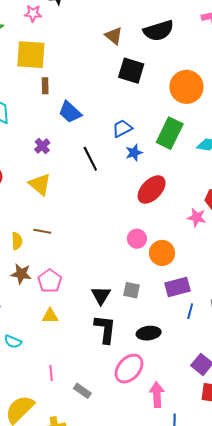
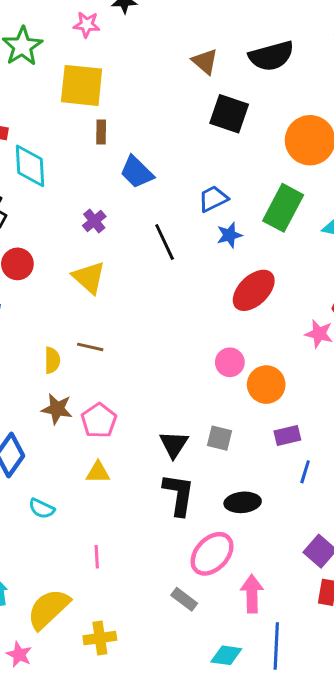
purple rectangle: (177, 287) -> (287, 436), size x0.7
gray rectangle: (82, 391) -> (184, 599), moved

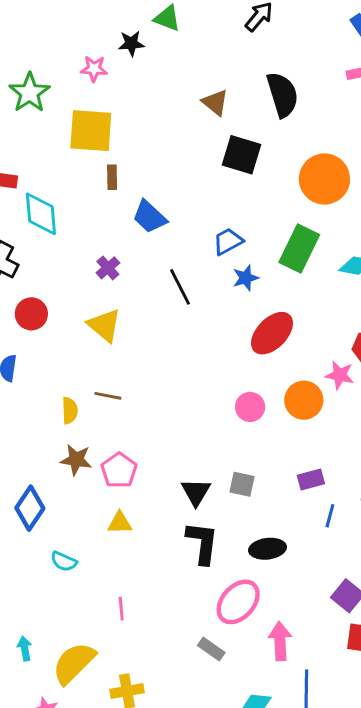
black semicircle: (271, 56) -> (282, 95), turned -90
orange circle: (266, 385) -> (304, 400), moved

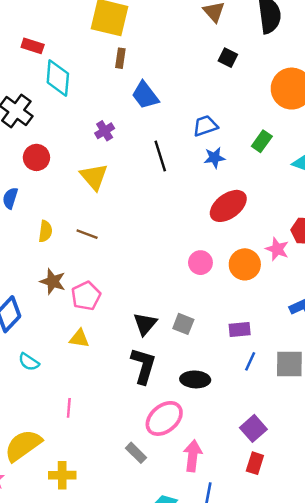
black square: (241, 155) -> (228, 58), size x0.6
green rectangle: (299, 248) -> (262, 141), size x0.6
yellow semicircle: (70, 411) -> (45, 231), moved

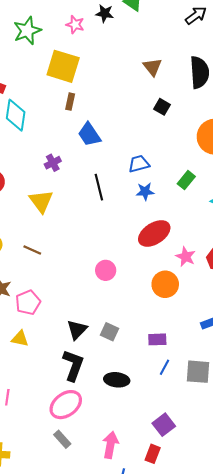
pink star: (277, 249) -> (186, 257), moved
pink circle: (200, 263) -> (106, 270), moved
pink ellipse: (164, 418) -> (66, 405), moved
red rectangle: (255, 463) -> (153, 454), moved

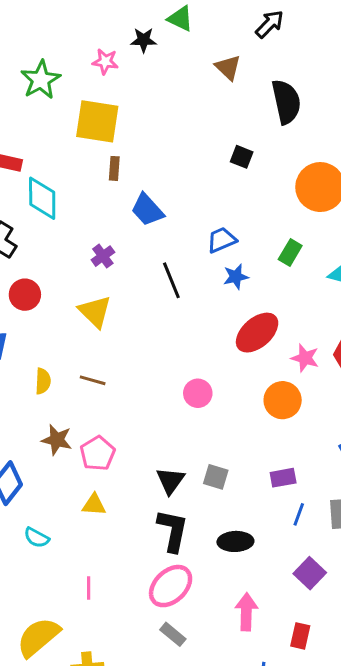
brown triangle: (152, 67) -> (228, 67), moved
purple square: (164, 425) -> (310, 573), moved
pink arrow: (110, 445) -> (246, 612), moved

